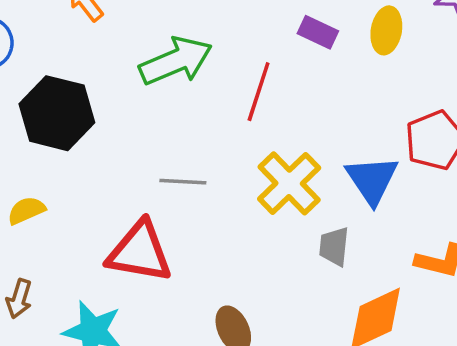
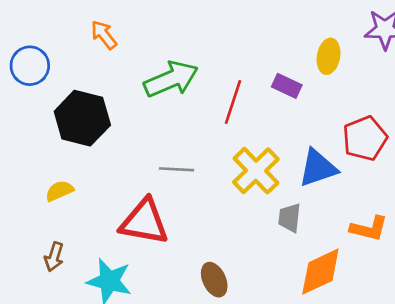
purple rectangle: (318, 32) -> (287, 86), moved
blue triangle: (372, 180) -> (318, 168), turned 45

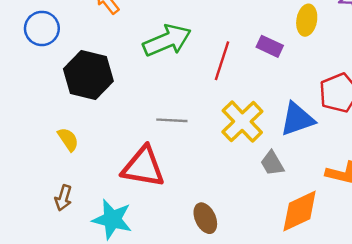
yellow semicircle: (59, 191) -> (68, 139), turned 80
gray trapezoid: (290, 218) -> (272, 163), turned -36

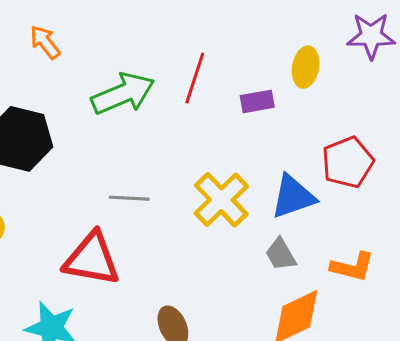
purple rectangle: (270, 46) -> (257, 101), turned -35
red line: (222, 61) -> (195, 78), moved
gray trapezoid: (272, 163) -> (281, 254), moved

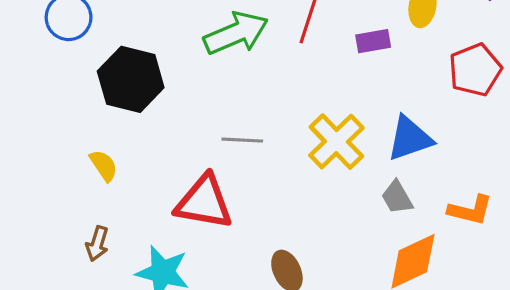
red pentagon: (348, 162) -> (475, 70), moved

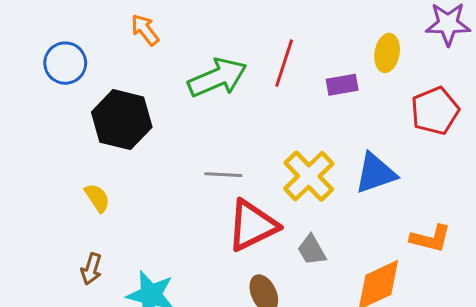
gray trapezoid: (397, 197) -> (312, 250), moved
red triangle: (204, 202) -> (252, 225), moved, turned -36

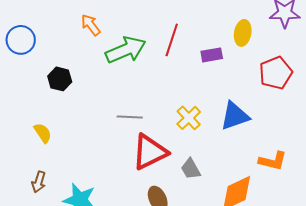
orange arrow: (145, 30) -> (91, 25), moved
black hexagon: (122, 120) -> (60, 79), size x0.6
yellow cross: (309, 176) -> (189, 118), size x0.7

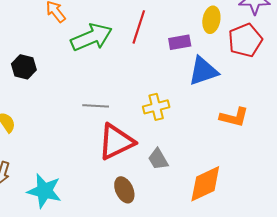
red pentagon: (276, 73) -> (245, 40), moved
blue triangle: (235, 116) -> (203, 71), moved
yellow cross: (189, 118) -> (156, 107), turned 30
orange L-shape: (273, 161) -> (234, 117), moved

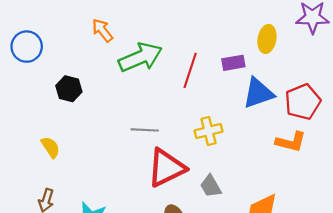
red line: (139, 27) -> (190, 70), moved
red pentagon: (245, 40) -> (303, 102), moved

